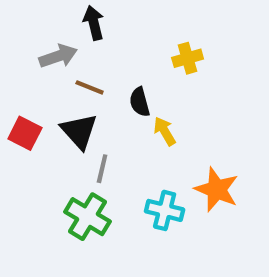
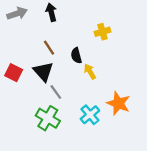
gray arrow: (58, 56) -> (17, 13), moved
brown line: (90, 87) -> (49, 48), turned 35
gray line: (102, 169) -> (56, 92), turned -49
cyan cross: (165, 210) -> (90, 115), turned 36

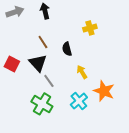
yellow arrow: (90, 72) -> (82, 72), moved

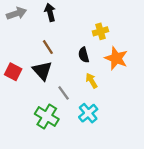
black semicircle: (67, 49) -> (84, 55), moved
gray line: (49, 81) -> (64, 93), moved
orange star: (104, 91) -> (116, 58), moved

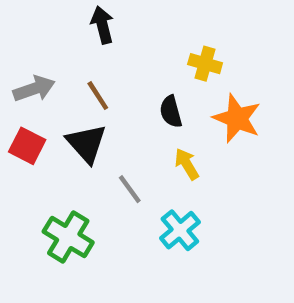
gray arrow: (16, 13) -> (34, 89), moved
yellow cross: (100, 31) -> (205, 64), turned 32
green cross: (47, 116) -> (68, 237), moved

